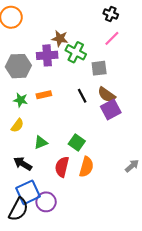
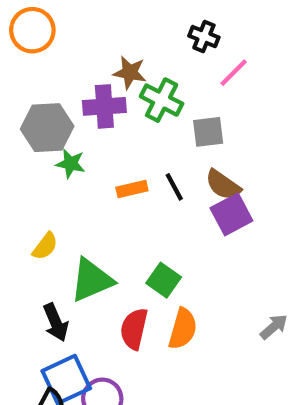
black cross: (111, 14) -> (204, 37), moved
orange rectangle: (44, 95) -> (132, 189), moved
green star: (21, 100) -> (70, 164), moved
green triangle: (41, 142) -> (92, 280), size x1.6
black arrow: (23, 164) -> (56, 322), turned -144

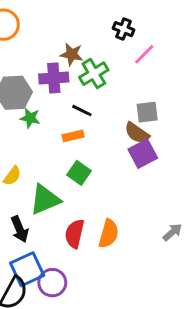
green cross: (162, 100) -> (94, 74), turned 32
gray square: (208, 132) -> (147, 112), moved
black line: (174, 187) -> (82, 111), moved, turned -36
green square: (164, 280) -> (79, 173), moved

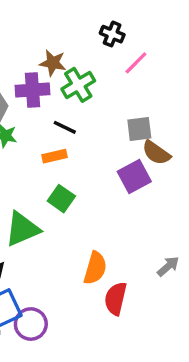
brown semicircle: (137, 133) -> (156, 153), moved
red semicircle: (75, 234) -> (116, 299), moved

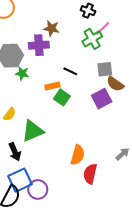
green cross: (78, 85) -> (92, 39), moved
black line: (65, 127) -> (70, 71), moved
green square: (61, 199) -> (62, 97), moved

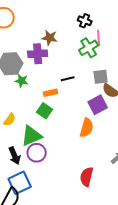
pink line: (103, 28) -> (99, 38), turned -49
black line: (70, 71) -> (68, 79), turned -40
green square: (62, 97) -> (45, 111), moved
orange semicircle: (78, 155) -> (87, 128), moved
purple circle: (38, 189) -> (37, 153), moved

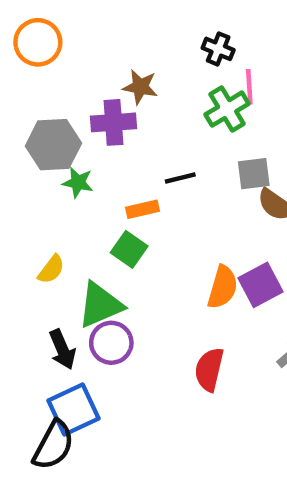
purple square: (98, 105) -> (260, 285), moved
red semicircle: (87, 177) -> (209, 369), moved

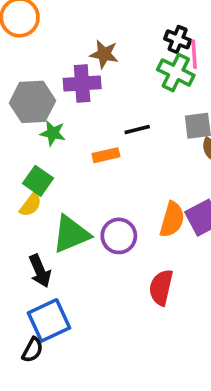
black cross: (218, 49) -> (178, 39), moved
green cross: (227, 109) -> (176, 72), turned -33
green square: (129, 249) -> (38, 181), moved
purple circle: (111, 343) -> (119, 236), moved
black semicircle: (53, 445) -> (32, 350), size x0.6

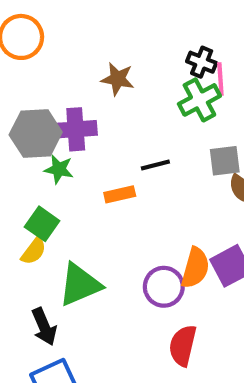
green cross: (176, 72) -> (199, 100), turned 36
purple cross: (82, 84) -> (76, 129), moved
purple circle: (119, 236) -> (164, 287), moved

